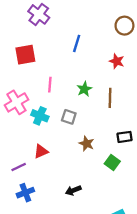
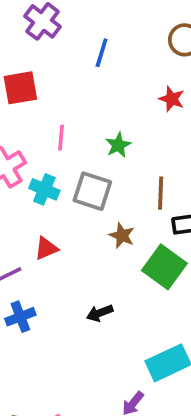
blue line: (77, 43) -> (102, 53), moved
brown line: (110, 98) -> (161, 193), moved
gray square: (69, 117) -> (92, 191), size x1.5
green square: (112, 163) -> (164, 267), size x1.6

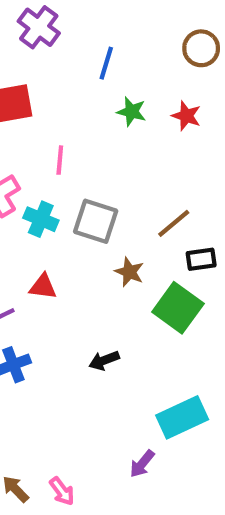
green star: (118, 145) -> (132, 112), moved, turned -30
brown line: (161, 193) -> (174, 223), turned 48
red triangle: (46, 248) -> (43, 287), turned 30

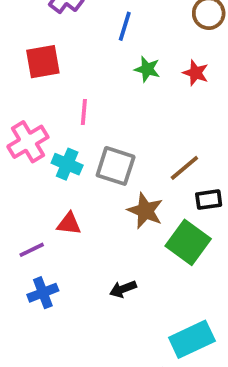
brown star: (129, 272) -> (145, 211), size x1.4

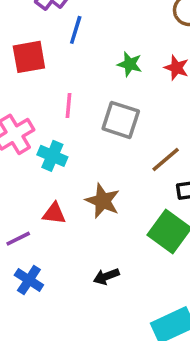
blue line: (125, 26) -> (76, 30), moved
gray square: (116, 166) -> (121, 120), moved
brown star: (145, 211) -> (103, 201), moved
blue cross: (43, 293) -> (29, 280), turned -36

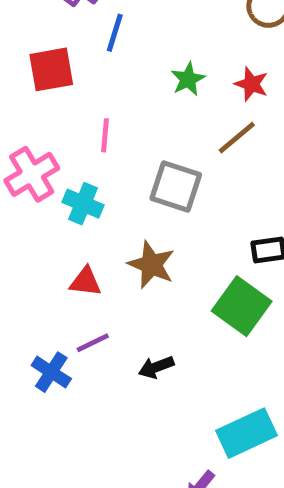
green star: (130, 64) -> (188, 79), turned 30
gray square: (121, 120) -> (176, 187), moved
brown line: (166, 159) -> (237, 138), moved
purple line: (18, 239) -> (93, 343), moved

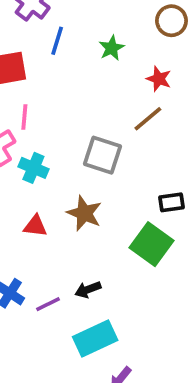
green star: (188, 79) -> (112, 48), moved
pink line: (105, 135) -> (24, 117), moved
purple line: (93, 343) -> (48, 304), moved
cyan rectangle: (247, 433) -> (95, 339), moved

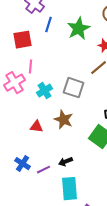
green star: (112, 48) -> (79, 29), size x1.6
cyan cross: (33, 168) -> (45, 91), moved, turned 35
cyan rectangle: (95, 339) -> (70, 189), turned -70

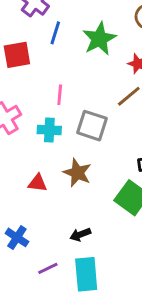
pink line: (31, 67) -> (60, 95), moved
cyan cross: (45, 91) -> (49, 130), turned 35
purple line: (44, 170) -> (48, 268), moved

